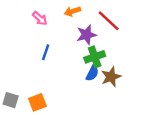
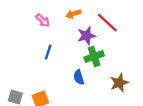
blue semicircle: (92, 73) -> (79, 77), moved, turned 136
brown star: (111, 77) -> (119, 83), moved

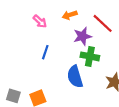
green cross: (94, 57) -> (90, 56), turned 30
blue semicircle: (79, 77) -> (75, 77), size x1.5

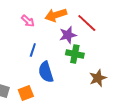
orange arrow: (70, 15) -> (56, 15), size x1.5
blue semicircle: (75, 77) -> (46, 72), moved

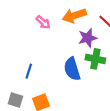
blue line: (33, 50) -> (29, 71), moved
blue semicircle: (46, 72) -> (72, 69), moved

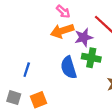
orange arrow: (74, 16) -> (62, 31), moved
pink arrow: (43, 22) -> (63, 12), moved

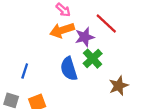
green cross: (91, 58) -> (93, 59), turned 36

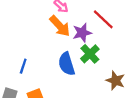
orange arrow: (62, 30) -> (60, 26), turned -115
brown star: (119, 86) -> (115, 81), turned -30

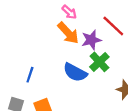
blue semicircle: (67, 64) -> (75, 72), turned -45

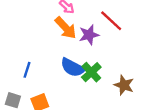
green cross: (99, 62) -> (91, 72), moved

